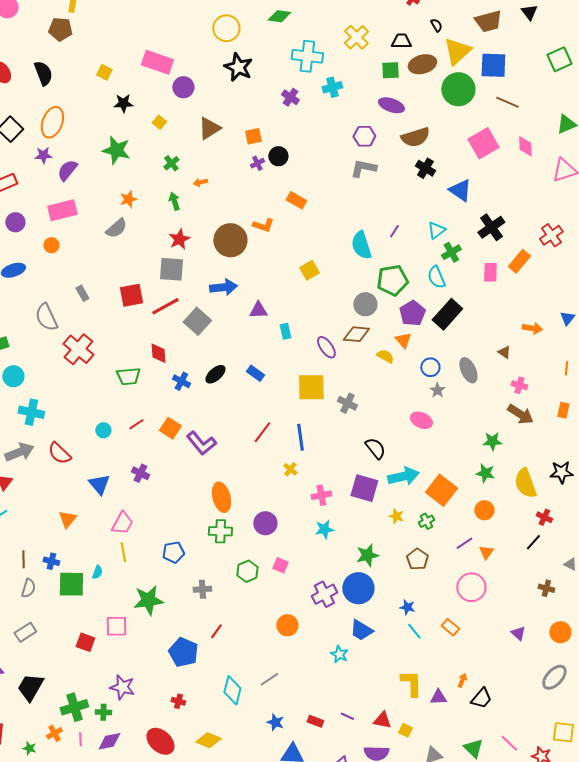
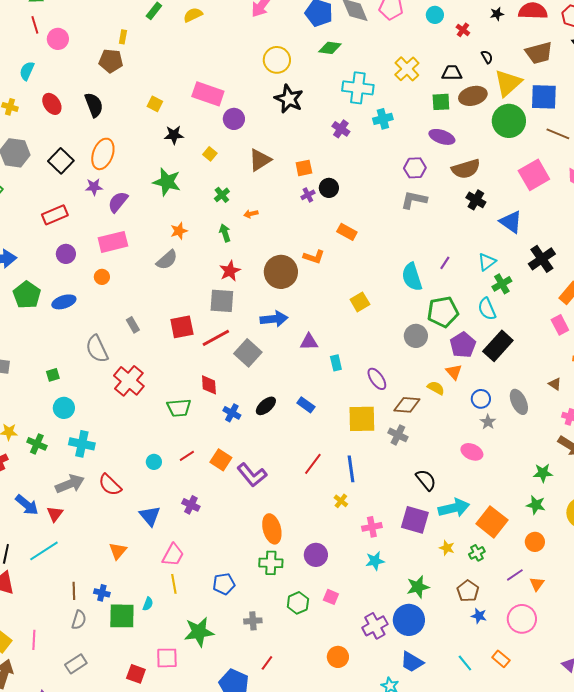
pink rectangle: (490, 272) -> (560, 325), moved, turned -30
brown diamond: (356, 334) -> (407, 405), moved
blue star: (407, 607) -> (479, 616), moved

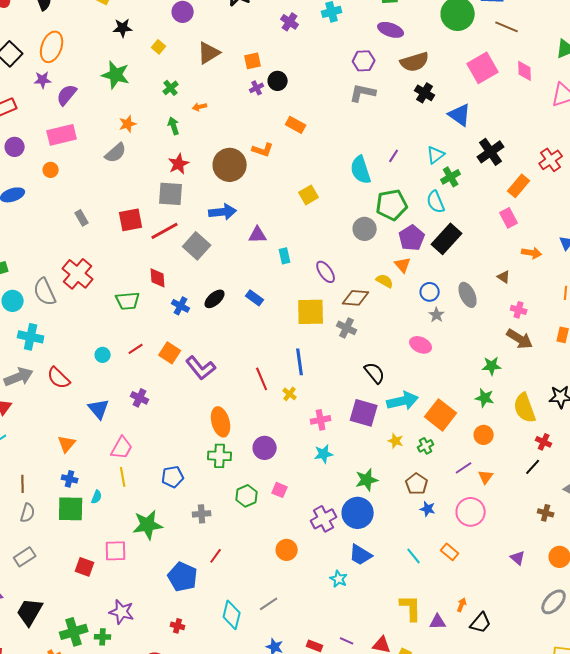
gray semicircle: (97, 349) -> (45, 292), moved
red line: (313, 464) -> (262, 379), moved, turned -60
blue cross: (102, 593) -> (70, 479), moved

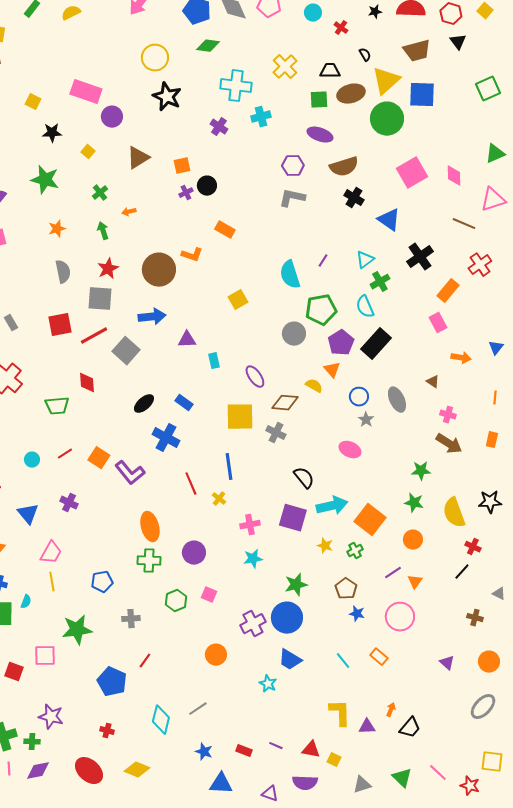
brown line: (507, 27) -> (464, 224), moved
gray semicircle: (116, 153) -> (63, 272), moved, turned -60
blue cross: (181, 306) -> (166, 438), moved, size x1.5

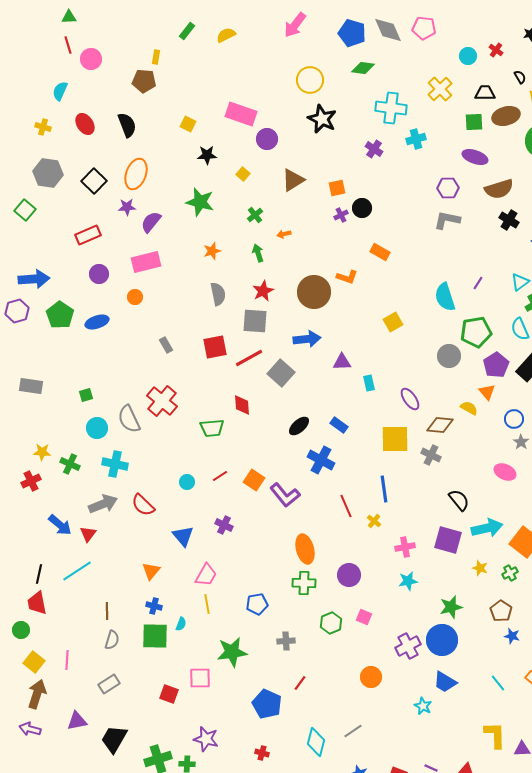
cyan circle: (313, 13) -> (468, 56), moved

